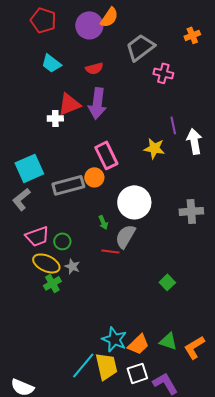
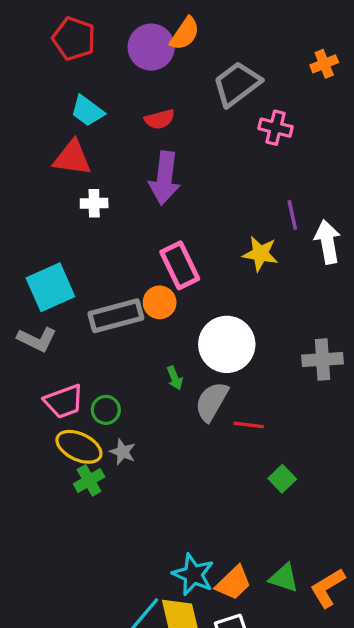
red triangle: (69, 104) -> (72, 158), moved, turned 30
gray L-shape: (21, 199) -> (37, 339), turned -115
red line: (110, 251) -> (249, 425), moved

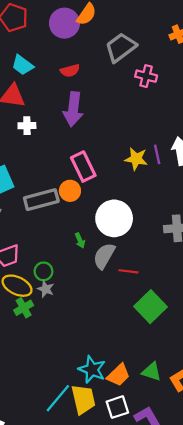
purple line: (292, 215) -> (157, 154), moved
green circle: (106, 410) -> (43, 271), moved
green square: (282, 479) -> (150, 307), size x1.8

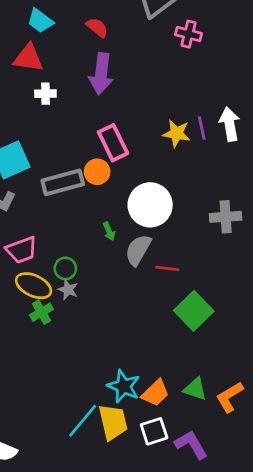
red semicircle: (70, 71) -> (97, 27), turned -126

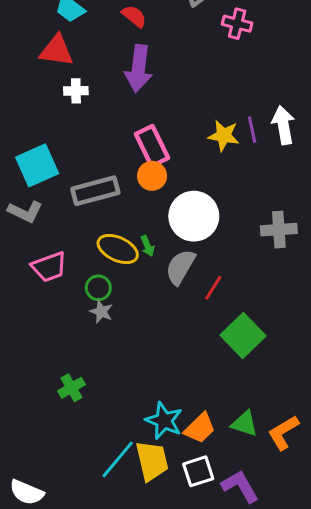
orange circle: (97, 172) -> (152, 176), moved
red line: (167, 268) -> (213, 288), turned -65
yellow ellipse: (34, 286) -> (118, 249), moved
green cross: (42, 312) -> (71, 388), moved

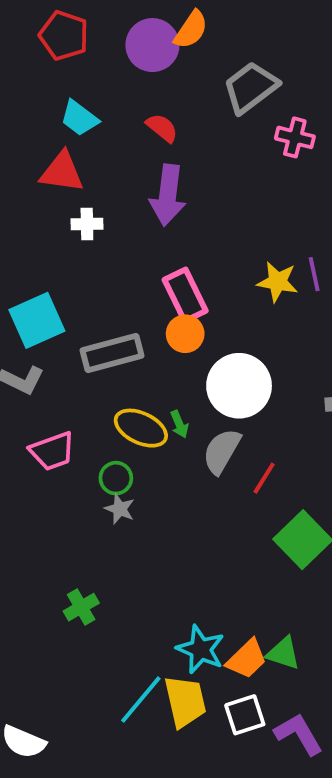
green triangle: (245, 424) -> (283, 653), moved

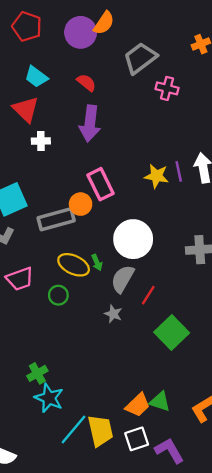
red triangle: (62, 172) -> (26, 109), turned 36
orange circle: (185, 334) -> (81, 204), moved
gray star: (120, 509) -> (113, 314), moved
cyan star: (201, 649) -> (49, 398), moved

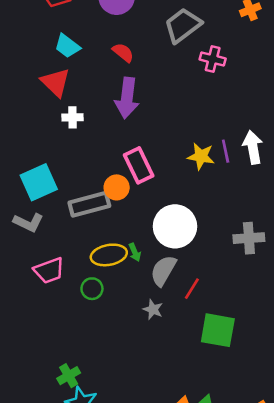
yellow ellipse: (74, 265) -> (109, 255), turned -36
green square: (172, 333) -> (218, 330), turned -36

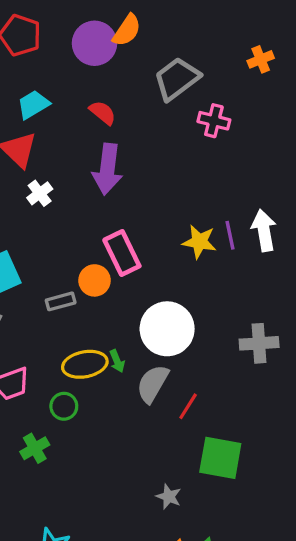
cyan trapezoid: (67, 46) -> (33, 105), turned 112
white cross: (72, 117) -> (40, 193), turned -36
gray rectangle: (89, 204) -> (61, 301), size x0.6
gray star: (153, 309) -> (169, 497), moved
green cross: (69, 376) -> (35, 448), moved

